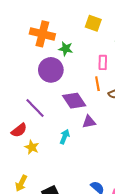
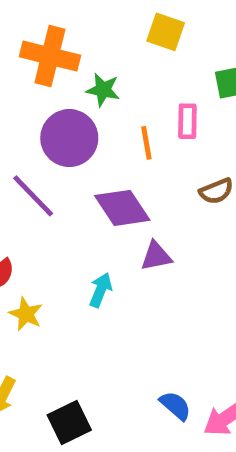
orange line: (97, 84) -> (146, 143), moved
purple line: (35, 108) -> (33, 196), moved

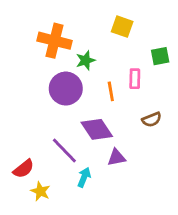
green star: (103, 90) -> (85, 60), turned -30
purple line: (33, 196) -> (64, 151), moved

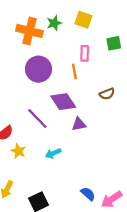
green star: (85, 60) -> (54, 23), moved
pink rectangle: (135, 79) -> (85, 53), moved
cyan arrow: (84, 177) -> (53, 153), moved, turned -136

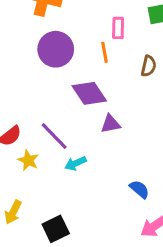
brown semicircle: (107, 94) -> (149, 66), moved, turned -56
purple line: (37, 119) -> (54, 136), moved
blue semicircle: (88, 194) -> (139, 189), moved

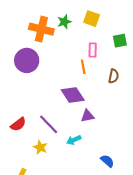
purple circle: (56, 49) -> (27, 60), moved
yellow star: (28, 160) -> (40, 147), moved
cyan arrow: (75, 163) -> (74, 140), moved

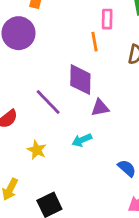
purple diamond: (73, 95) -> (80, 80), turned 35
purple line: (49, 124) -> (48, 102), moved

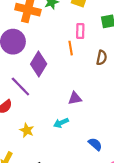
purple diamond: (80, 80) -> (39, 64), moved, turned 30
purple line: (48, 102) -> (20, 86), moved

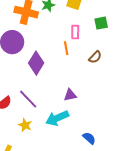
brown semicircle: (102, 58) -> (95, 57), turned 32
purple line: (20, 86) -> (28, 99), moved
cyan arrow: (61, 123) -> (57, 118), size x1.6

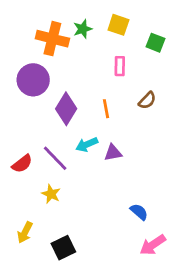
green square: (101, 23) -> (156, 43), moved, turned 32
orange line: (66, 48) -> (106, 109), moved
cyan arrow: (57, 118) -> (87, 144), moved, size x0.7

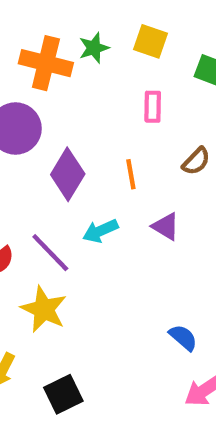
purple triangle: (113, 153) -> (166, 227), moved, turned 42
yellow star: (51, 194) -> (44, 309), size x1.5

